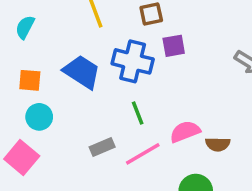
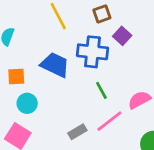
purple square: (174, 46) -> (122, 36), turned -30
gray rectangle: (102, 147) -> (77, 132), moved

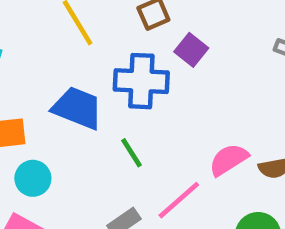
green line: (101, 90) -> (131, 153), moved

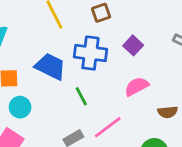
purple square: (191, 50) -> (133, 45), moved
pink semicircle: (229, 160) -> (137, 86), moved

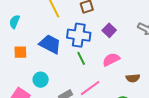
green line: (81, 96) -> (81, 58), moved
cyan circle: (20, 107) -> (41, 80), moved

